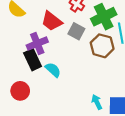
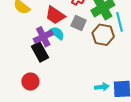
cyan semicircle: (53, 70) -> (57, 33), moved
cyan arrow: (97, 102) -> (102, 87), turned 112

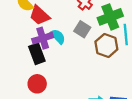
red trapezoid: (55, 15) -> (40, 15), moved
red circle: (30, 82) -> (37, 84), moved

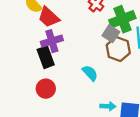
gray square: (82, 29) -> (111, 34), moved
cyan semicircle: (58, 36) -> (90, 73), moved

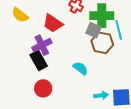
red trapezoid: (49, 17) -> (53, 23), moved
green cross: (122, 19) -> (102, 16), turned 30

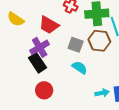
gray square: (93, 30) -> (76, 45), moved

